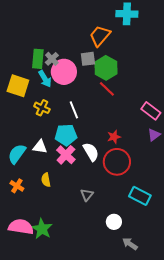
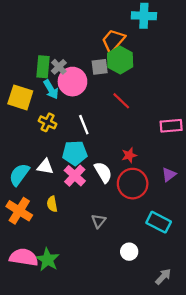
green hexagon: (106, 68) -> (120, 60), moved
pink rectangle: (151, 111) -> (171, 126), turned -42
purple triangle: (154, 135) -> (169, 175), moved
orange cross: (17, 186) -> (19, 211), size x1.6
gray arrow: (130, 244) -> (163, 277), moved, turned 98

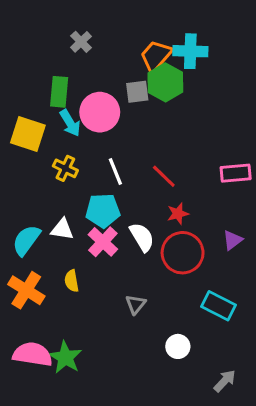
cyan cross: (144, 16) -> (190, 51), moved
gray cross: (59, 67) -> (81, 42), moved
red line: (121, 101) -> (164, 176), moved

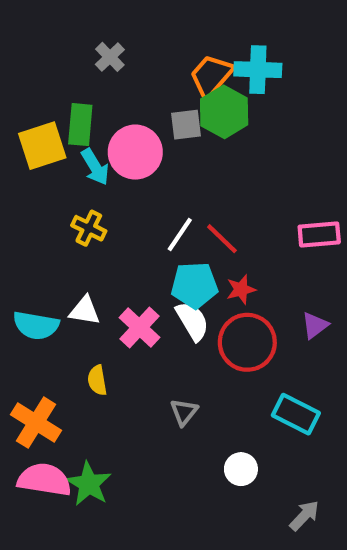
yellow square: (28, 134) -> (42, 146), moved, turned -36
white line: (115, 171) -> (180, 234), moved, turned 56
cyan pentagon: (103, 211) -> (194, 285), moved
cyan semicircle: (26, 240) -> (36, 325), turned -116
orange cross: (26, 290) -> (36, 423), moved

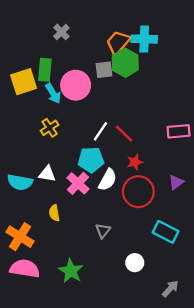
yellow cross: (89, 228) -> (50, 128), turned 30
cyan pentagon: (194, 285) -> (91, 160), moved
white semicircle: (192, 321) -> (108, 180), turned 60
green star: (89, 484) -> (71, 271), moved

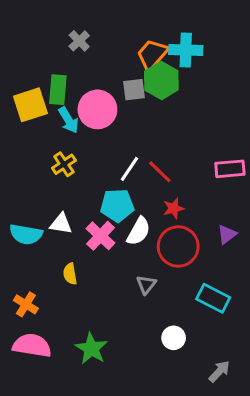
gray triangle: (103, 231) -> (146, 285), moved
orange cross: (20, 237) -> (26, 304), size x0.7

